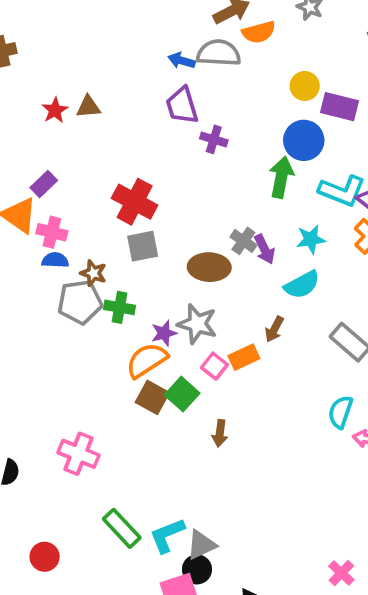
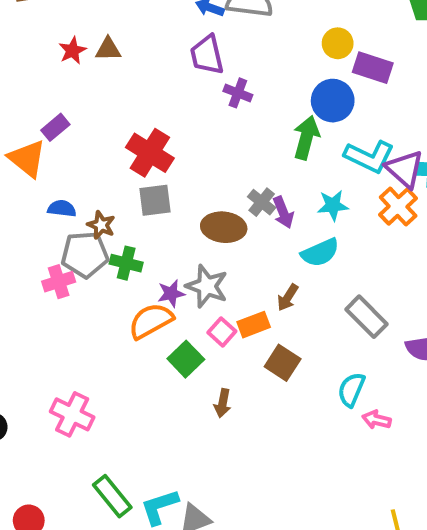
pink cross: (52, 232) -> (59, 282), moved, turned -36
brown square: (152, 397) -> (283, 363), moved

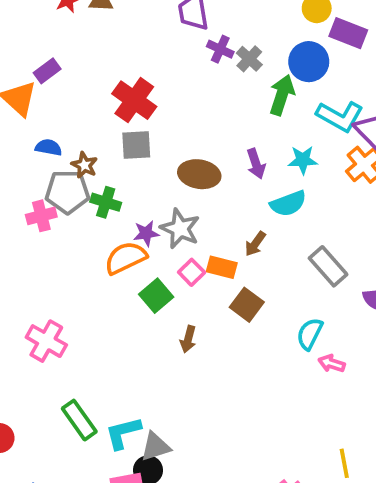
gray cross: (262, 202) -> (249, 59), moved
orange rectangle: (254, 325) -> (222, 267), turned 32

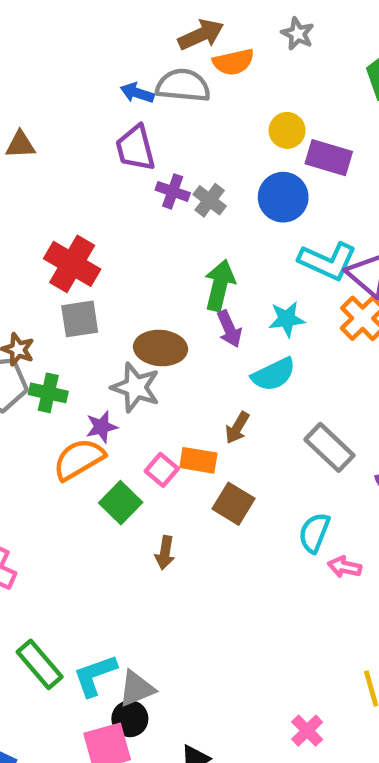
green arrow: (282, 95) -> (220, 285), moved
gray star: (180, 229) -> (136, 387), moved

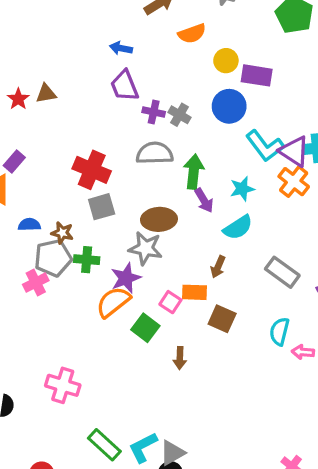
orange semicircle: (233, 62) -> (192, 34), moved
gray semicircle: (183, 86) -> (155, 153), moved
cyan L-shape: (328, 261) -> (265, 146), turned 36
purple star: (102, 427) -> (126, 278), size x1.4

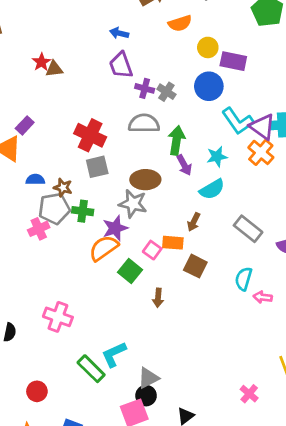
red star: (18, 99) -> (41, 62), moved
cyan L-shape: (143, 447) -> (114, 354), moved

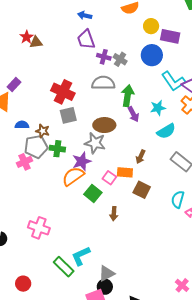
cyan semicircle: (212, 189) -> (166, 131), moved

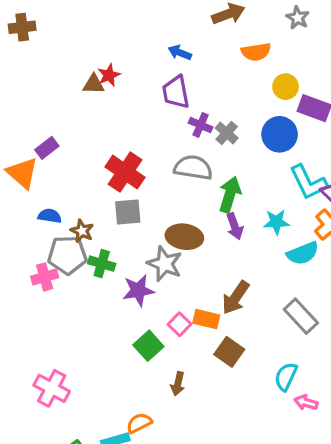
red star: (27, 37) -> (109, 75), moved
cyan semicircle: (166, 131) -> (303, 253), moved
brown arrow: (141, 157) -> (236, 298), size x1.5
orange semicircle: (73, 176) -> (139, 423), moved, size x0.7

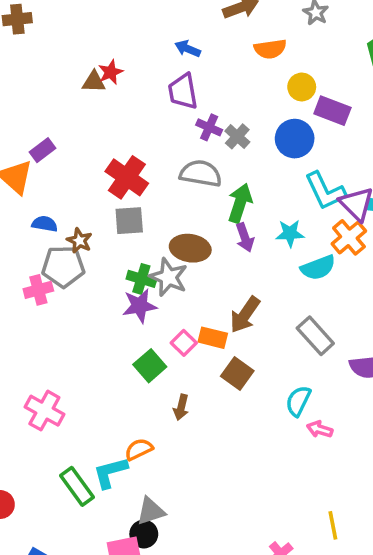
green cross: (102, 264) -> (141, 279), moved

